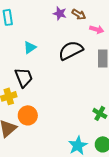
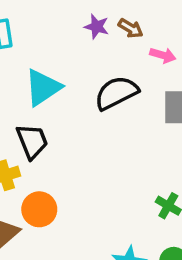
cyan triangle: (30, 47) -> (43, 88), size x1.6

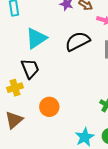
orange circle: (39, 209) -> (49, 107), moved

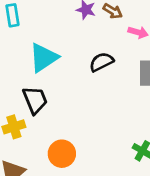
black semicircle: (78, 41) -> (101, 62), size x0.7

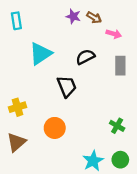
black trapezoid: (35, 100) -> (67, 86), moved

